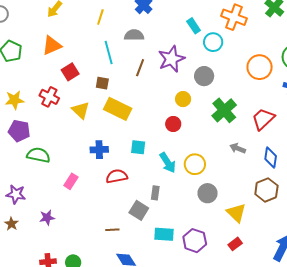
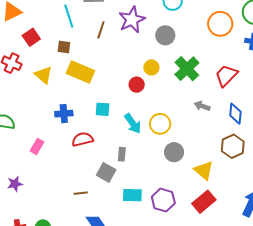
yellow circle: (183, 99) -> (151, 67), moved
red rectangle: (235, 244) -> (204, 202), size x1.6

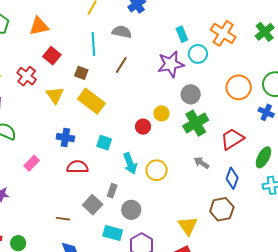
purple star: (132, 20) -> (171, 64), moved
gray circle: (165, 35) -> (191, 94), moved
red square: (31, 37) -> (52, 56), turned -30
gray circle: (174, 152) -> (131, 210), moved

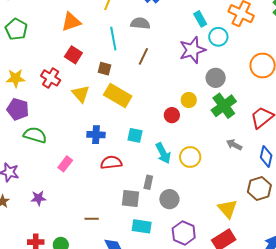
orange triangle: (39, 26) -> (71, 22), moved
gray square: (93, 205) -> (130, 198), turned -30
brown line: (63, 219) -> (92, 219), moved
cyan rectangle: (113, 233) -> (142, 226), moved

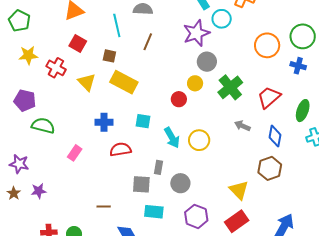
yellow star: (16, 78) -> (28, 55), moved
gray circle: (216, 78) -> (207, 62), moved
purple star: (38, 198) -> (39, 191), moved

